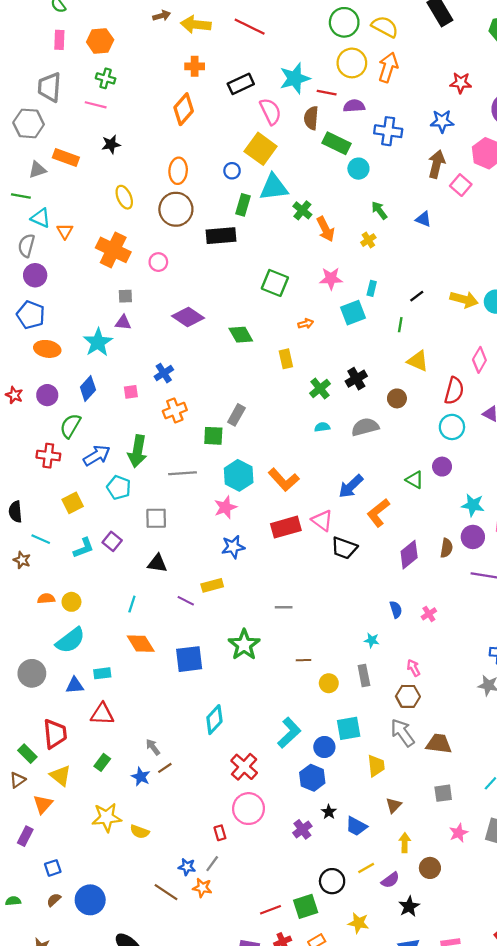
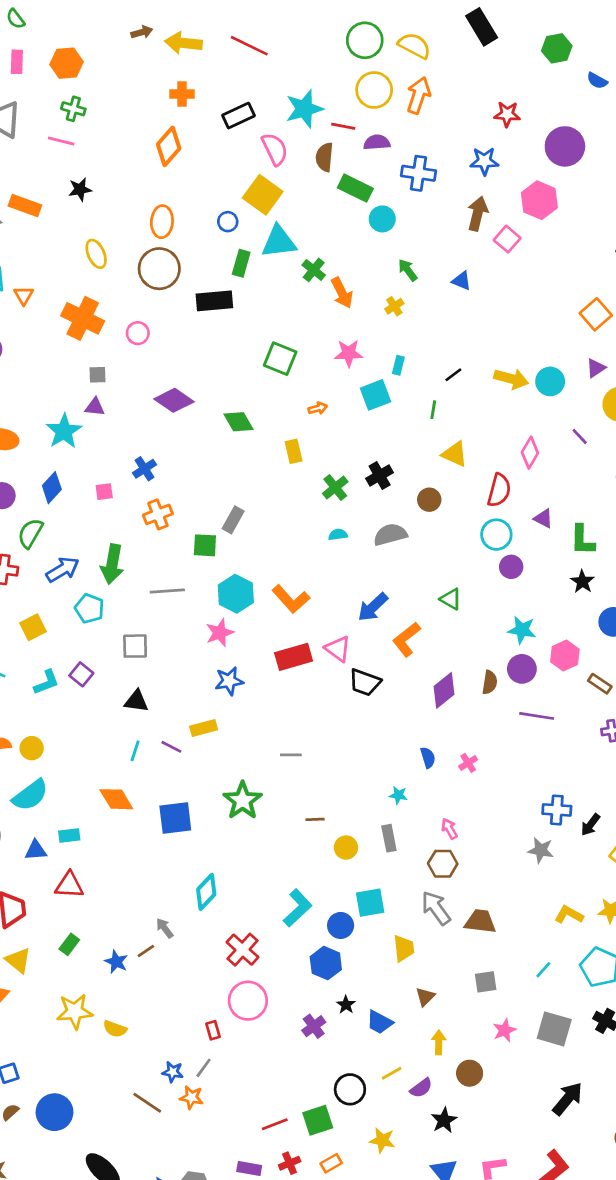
purple circle: (442, 467) -> (511, 567), moved
cyan line: (132, 604) -> (135, 751), moved
gray arrow: (153, 747) -> (165, 928), moved

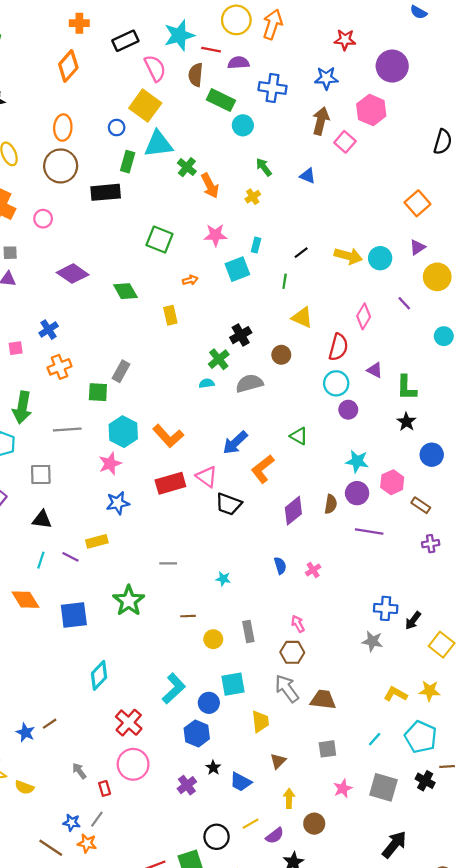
green cross: (335, 488) -> (219, 359), moved
cyan star: (398, 795) -> (223, 579), moved
gray arrow: (165, 928) -> (79, 771), moved

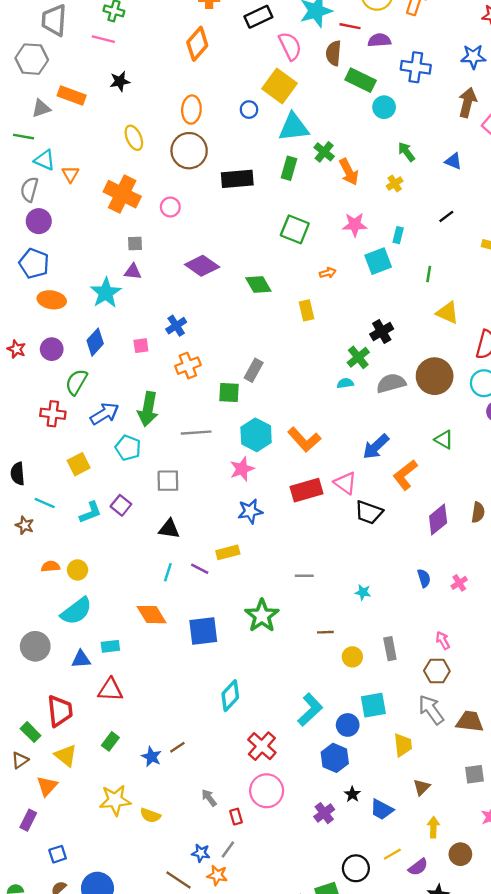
green rectangle: (128, 162) -> (289, 168), moved
black line: (301, 253) -> (446, 216), moved
brown circle: (281, 355) -> (435, 376), moved, size x1.8

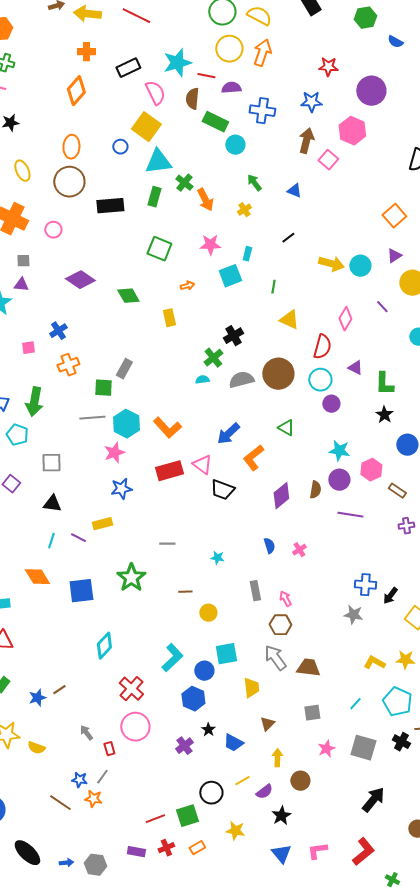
gray line: (196, 433) -> (92, 418), moved
gray rectangle: (390, 649) -> (255, 591), moved
blue star: (152, 757) -> (37, 698), turned 30

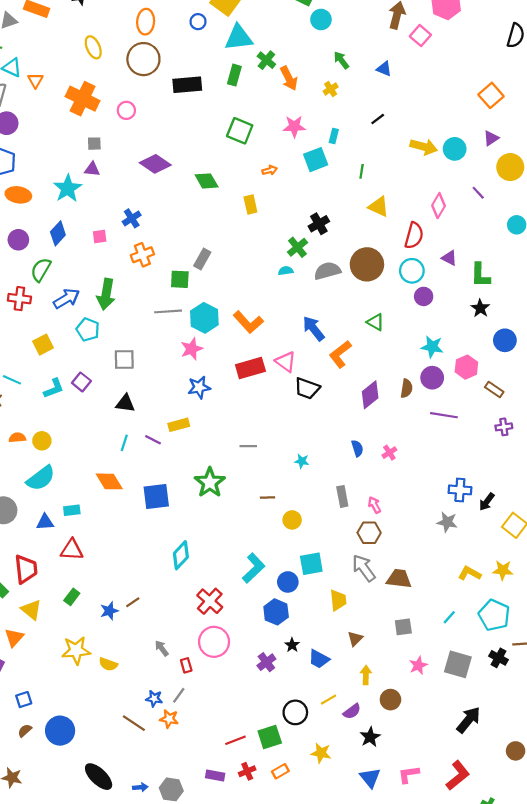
blue arrow: (228, 434) -> (313, 329), turned 95

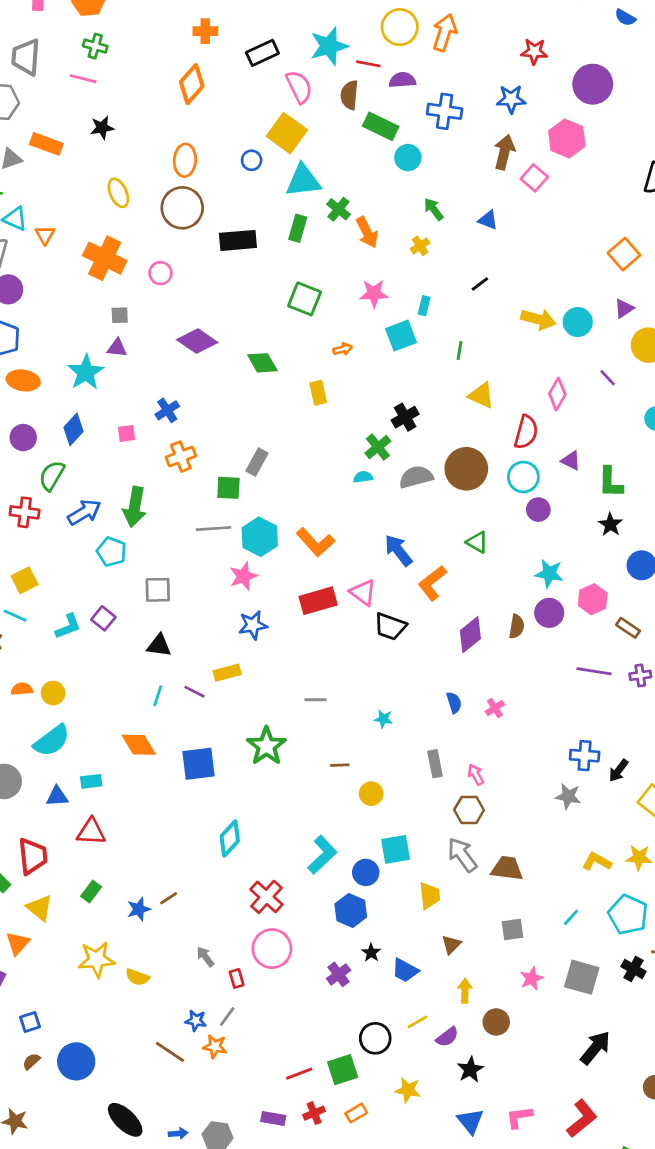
yellow square: (43, 345) -> (25, 580), moved
purple line: (444, 415) -> (594, 671), moved

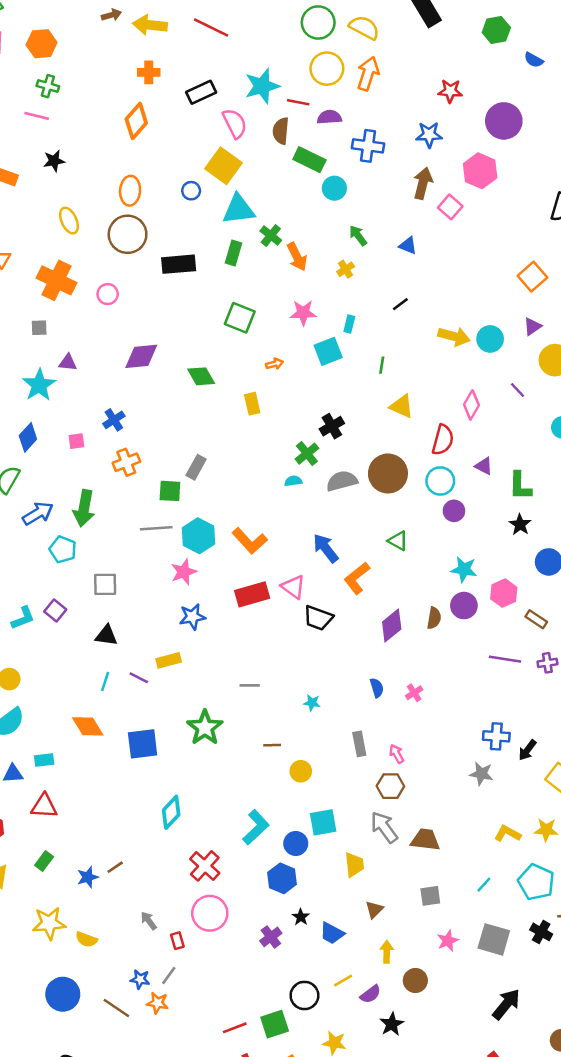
gray square: (120, 315) -> (39, 328), moved
purple diamond: (197, 341) -> (141, 356), turned -40
blue circle: (76, 1061) -> (63, 994), moved

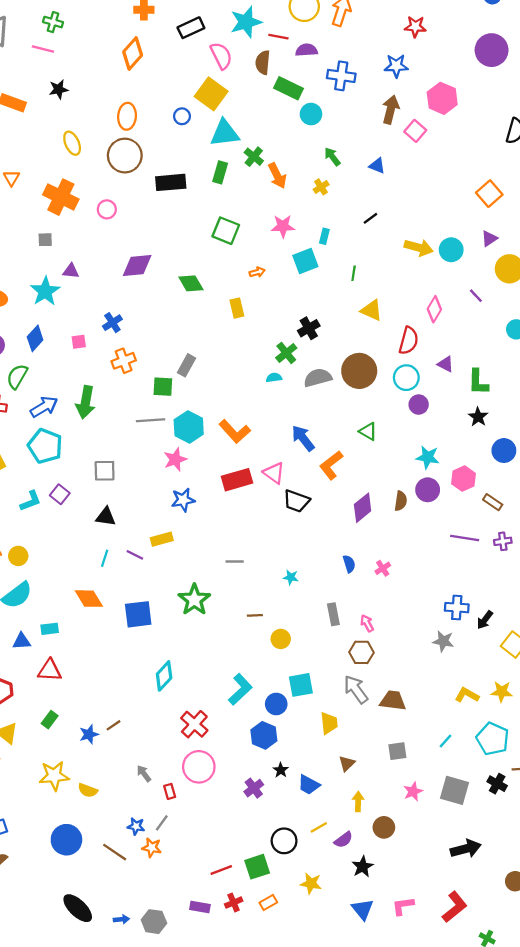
purple circle: (504, 121) -> (492, 50), moved
cyan pentagon: (63, 549) -> (45, 446), moved, size x1.4
black arrow: (506, 1004) -> (466, 849), turned 36

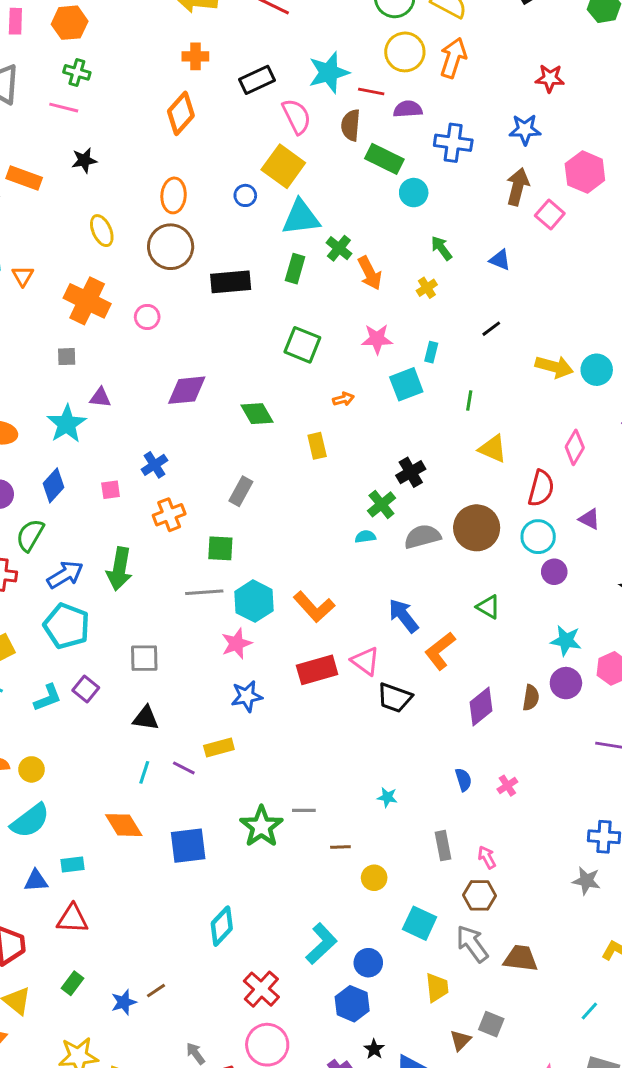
gray rectangle: (186, 365) -> (241, 491), moved
gray line: (235, 562) -> (304, 810), moved
cyan square: (301, 685) -> (420, 923), moved, turned 35
gray square: (397, 751) -> (491, 1024), moved, turned 30

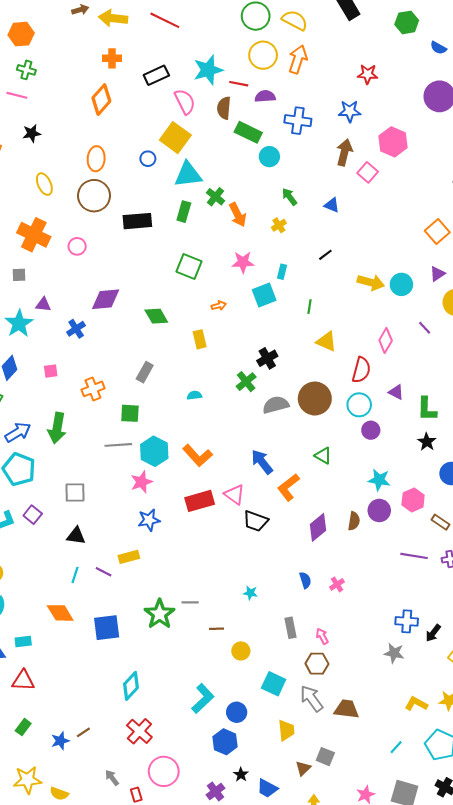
blue cross: (154, 465) -> (76, 329), moved
cyan semicircle: (365, 537) -> (194, 395), moved
red cross: (261, 989) -> (139, 731), moved

